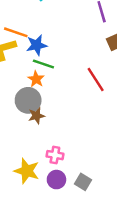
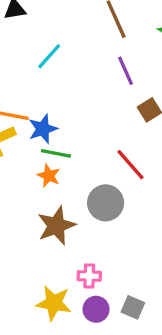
gray circle: (28, 100) -> (106, 203), moved
brown star: (36, 116) -> (56, 226), size x1.6

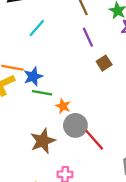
red line: (130, 165) -> (94, 140), moved
orange star: (49, 176) -> (63, 106), moved

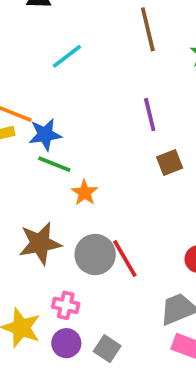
purple line: (88, 37) -> (150, 115), moved
brown square: (104, 63) -> (170, 162), moved
gray circle: (75, 125) -> (95, 254), moved

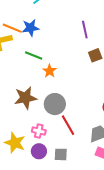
blue star: (45, 135) -> (30, 28), moved
red line: (125, 258) -> (68, 125), moved
gray square: (107, 349) -> (61, 154), turned -32

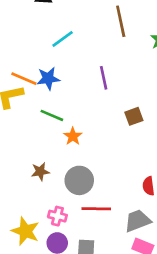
purple line: (85, 30) -> (104, 78), moved
brown star: (25, 98) -> (40, 172), size x0.6
red line: (68, 125) -> (96, 209), turned -60

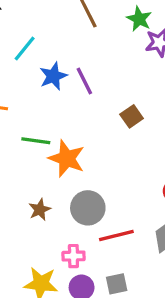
blue star: (48, 78) -> (53, 76), moved
orange star: (73, 136) -> (67, 159), size x1.6

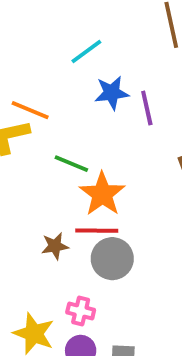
red line: (116, 236) -> (97, 231), moved

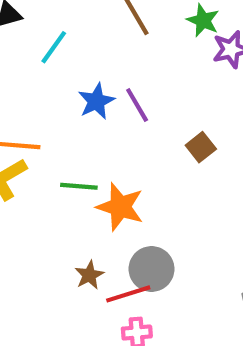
cyan line: (86, 52) -> (54, 47), moved
red line: (97, 231) -> (128, 294), moved

